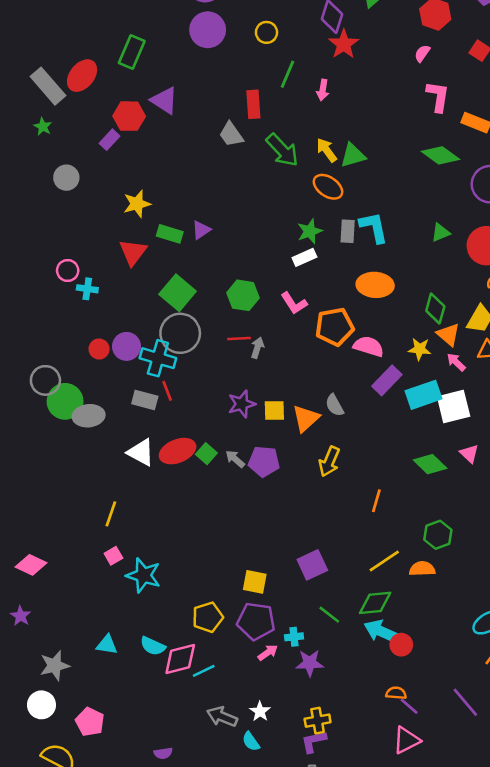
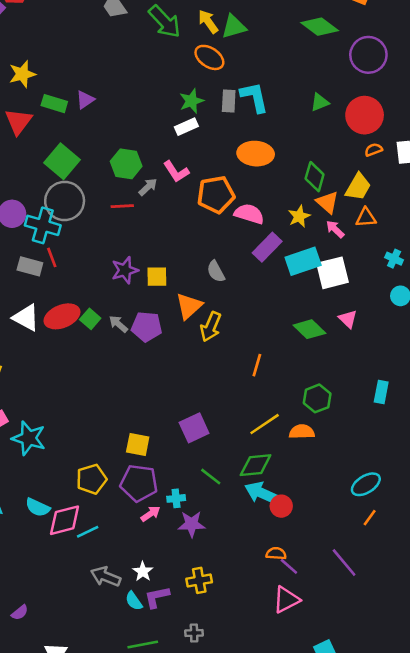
gray arrow: (257, 348) -> (148, 187), moved, turned 30
yellow star: (420, 349) -> (299, 216), turned -30
orange triangle: (306, 418) -> (189, 306), moved
purple L-shape: (314, 741) -> (157, 597), moved
purple semicircle: (163, 753) -> (20, 612), moved, turned -30

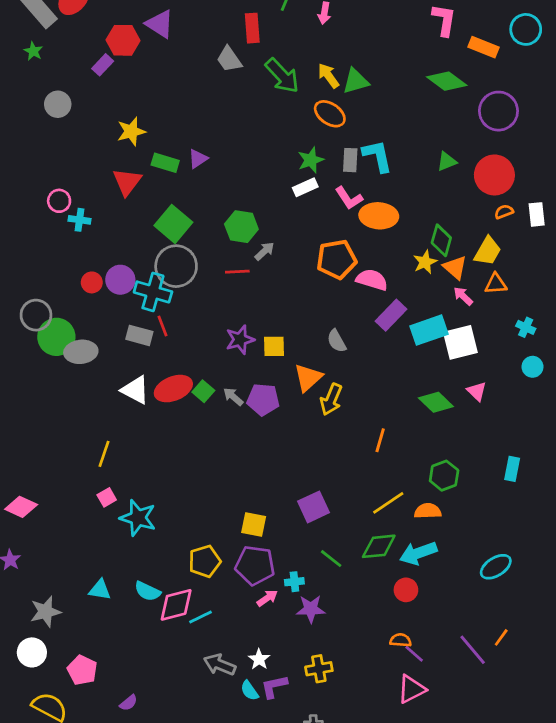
pink L-shape: (176, 172) -> (349, 198), moved
yellow star: (299, 216) -> (425, 262), moved
cyan arrow: (262, 493) -> (418, 553), moved, turned -44
orange line: (370, 518) -> (501, 637), moved

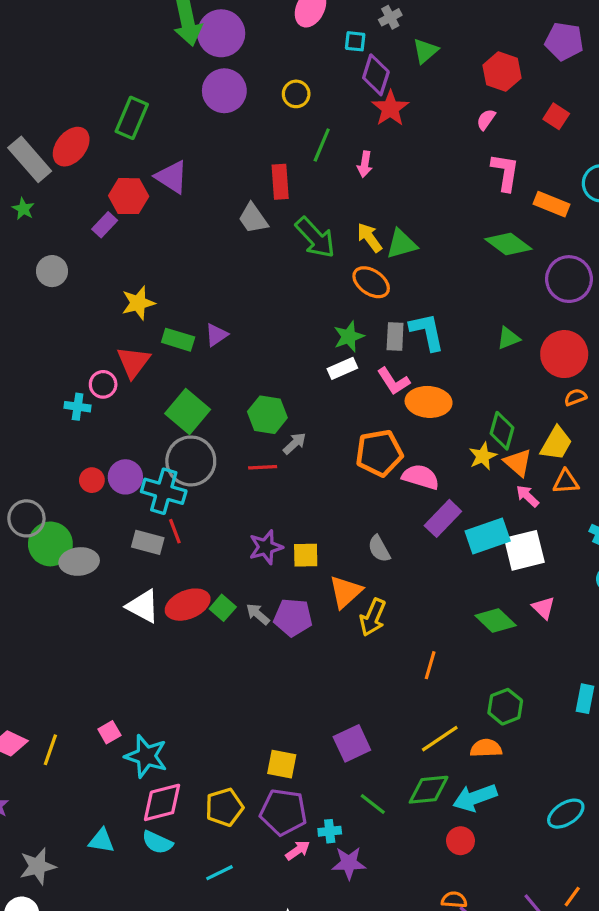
pink circle: (59, 201) -> (103, 384), moved
yellow line: (104, 454) -> (50, 750), moved
pink diamond: (176, 605) -> (162, 802), moved

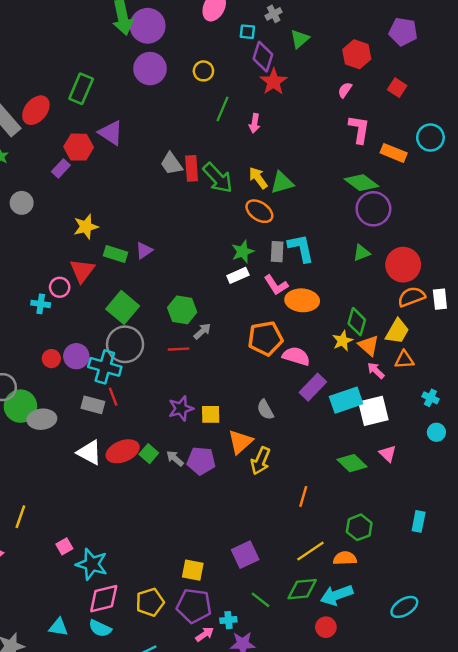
red rectangle: (280, 182) -> (192, 168), moved
purple circle: (569, 279) -> (373, 209), moved
orange semicircle: (575, 397) -> (411, 297), size x1.6
yellow line: (50, 750) -> (20, 517), moved

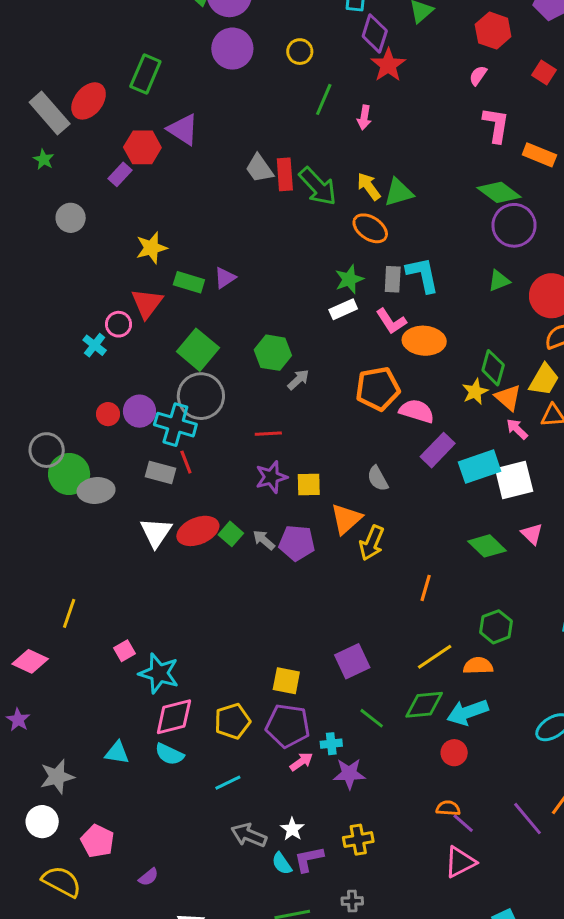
cyan cross: (41, 304) -> (95, 345), turned 30
red line: (179, 349) -> (268, 434), moved
white triangle: (89, 452) -> (156, 532), turned 36

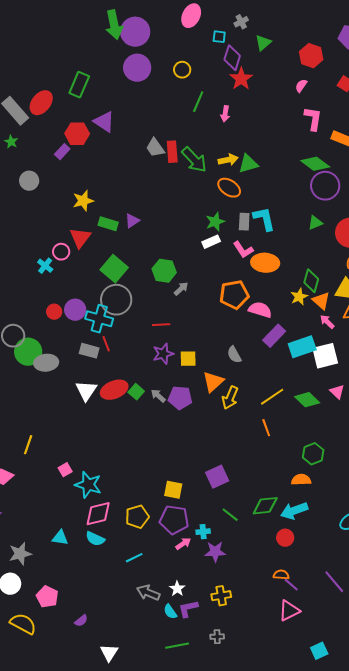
yellow arrow: (369, 186) -> (228, 160), turned 114
orange line: (426, 588) -> (266, 428), turned -36
yellow line: (435, 657) -> (272, 397), moved

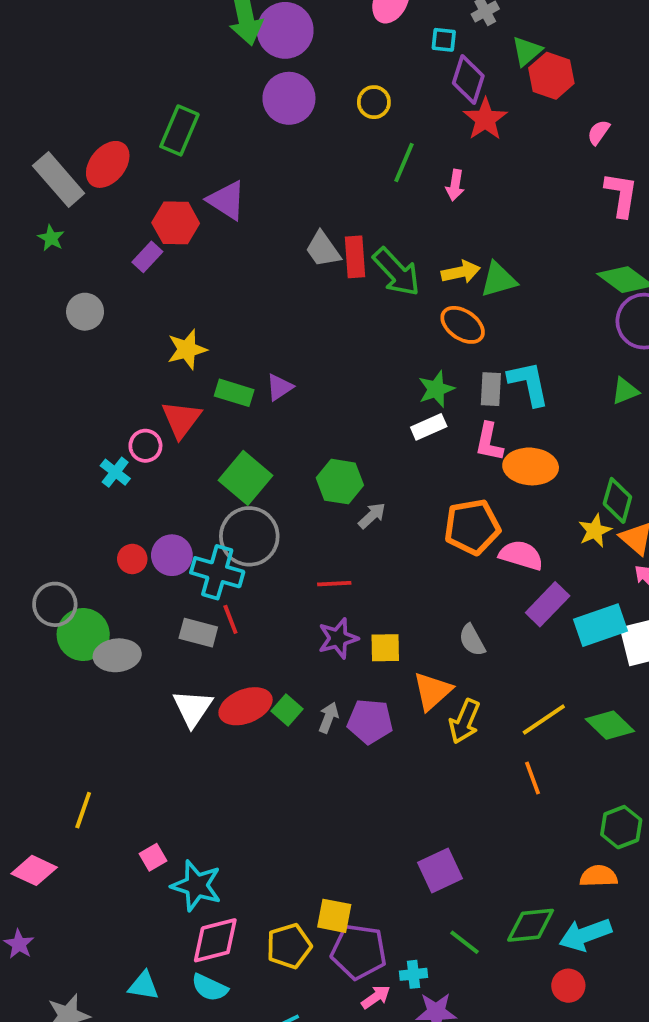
red hexagon: (311, 56) -> (551, 76), moved
pink L-shape: (243, 250) -> (489, 442), turned 45
gray arrow: (158, 396) -> (329, 718), turned 70
yellow square: (173, 490) -> (334, 916), moved

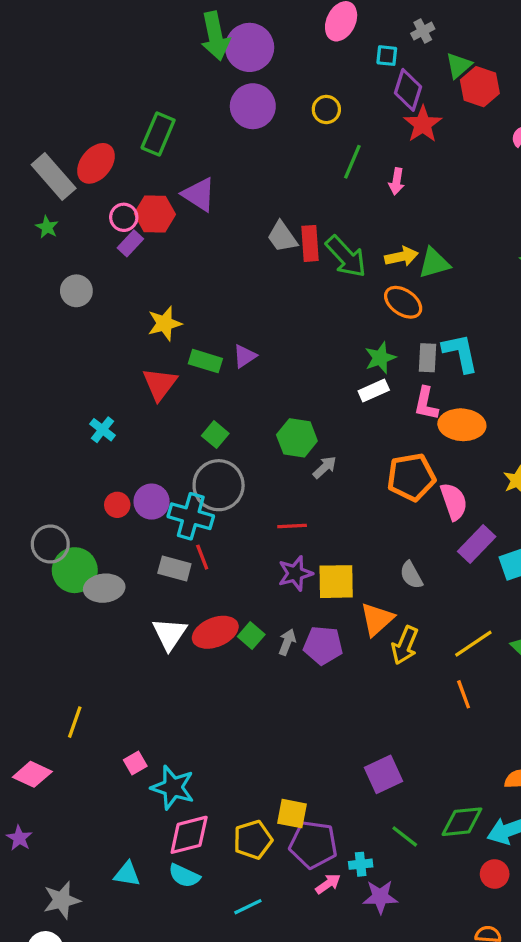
pink circle: (145, 446) -> (124, 217), moved
green square: (246, 478) -> (215, 435), size x0.6
pink semicircle: (521, 555) -> (454, 502), turned 54
yellow square: (385, 648) -> (336, 582), size x1.4

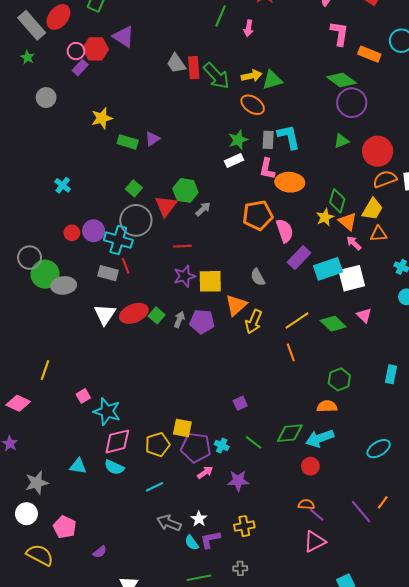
red triangle: (160, 384) -> (166, 206), moved
purple square: (384, 774) -> (240, 403), size x0.6
cyan cross: (361, 864) -> (222, 446), moved, turned 32

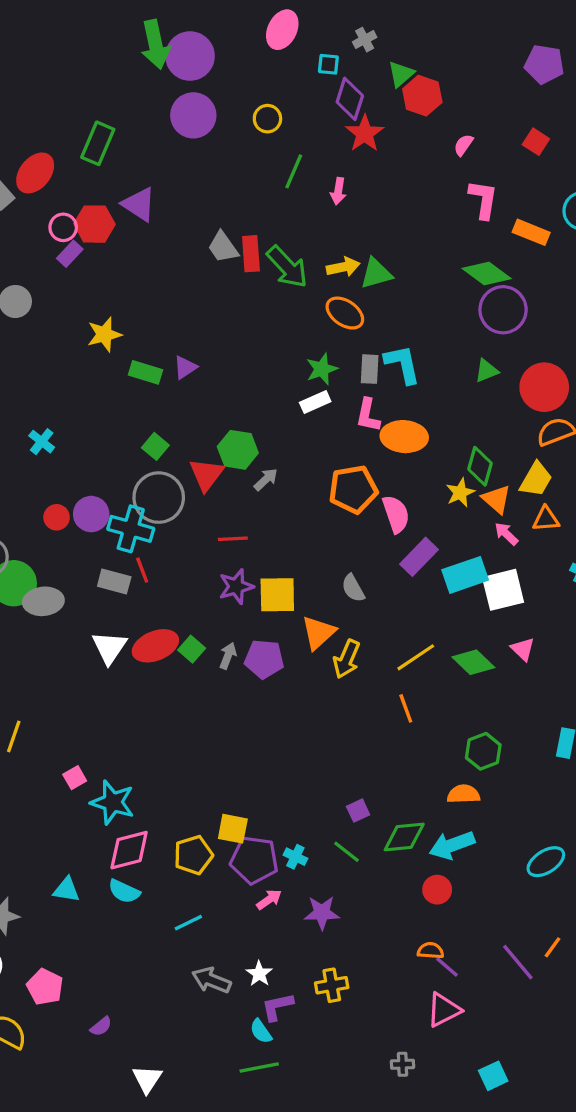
purple square: (240, 403) -> (358, 811), moved
cyan semicircle: (192, 543) -> (261, 1031), moved
gray cross: (240, 568) -> (403, 1064), moved

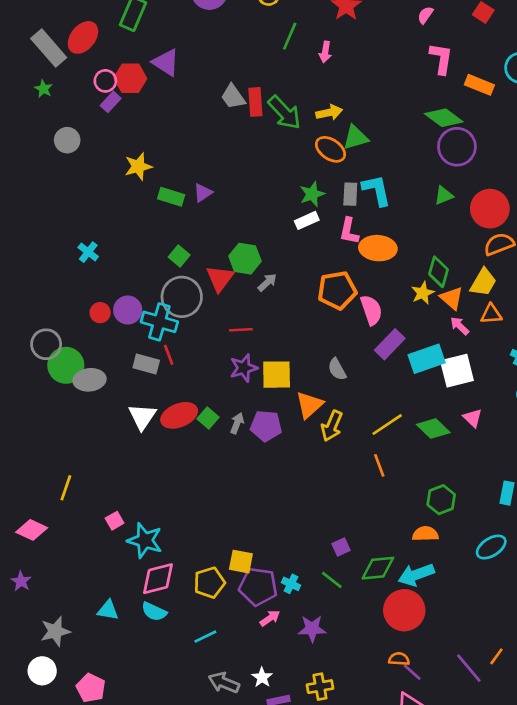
green triangle: (376, 273) -> (356, 138), moved
cyan ellipse: (546, 862) -> (491, 547), moved
red circle: (437, 890) -> (404, 610), size x1.8

